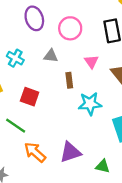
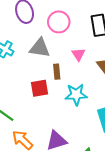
gray triangle: (51, 56) -> (40, 48), size x1.5
red square: (30, 97) -> (39, 88), moved, turned -30

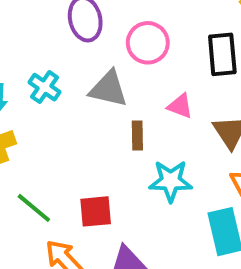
pink triangle: (78, 54) -> (180, 106), turned -40
red square: (39, 88) -> (96, 211), moved

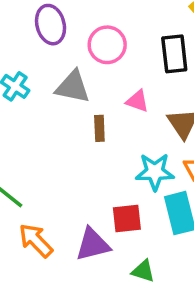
cyan star: (171, 181) -> (155, 172), moved
red square: (96, 211) -> (127, 218), moved

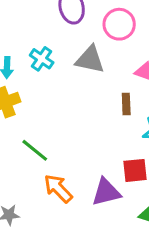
brown rectangle: (99, 128) -> (126, 104), moved

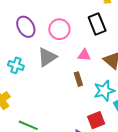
gray triangle: (90, 60) -> (47, 57), turned -30

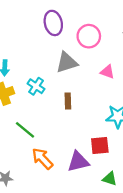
cyan cross: (16, 65) -> (36, 86), moved
brown rectangle: (78, 79) -> (68, 101), moved

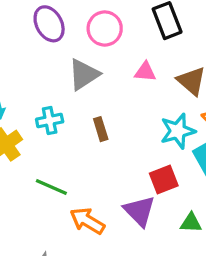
cyan cross: (36, 86) -> (50, 121), turned -30
purple triangle: (78, 162) -> (139, 211), turned -45

